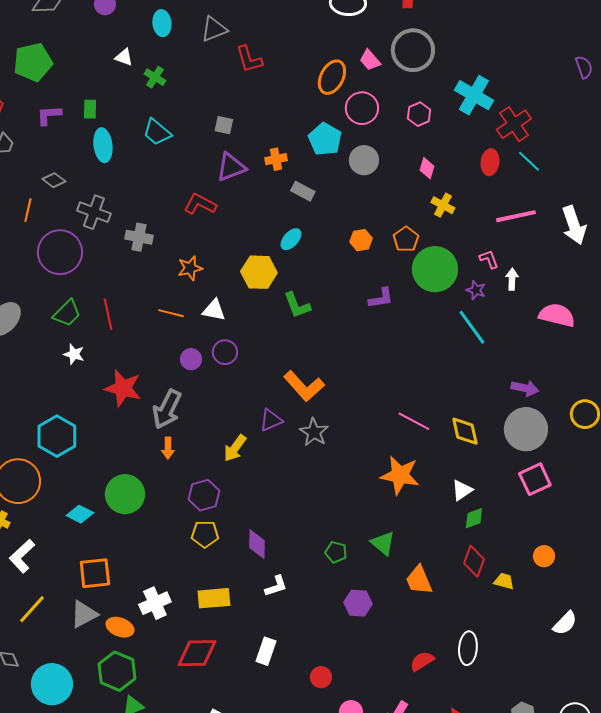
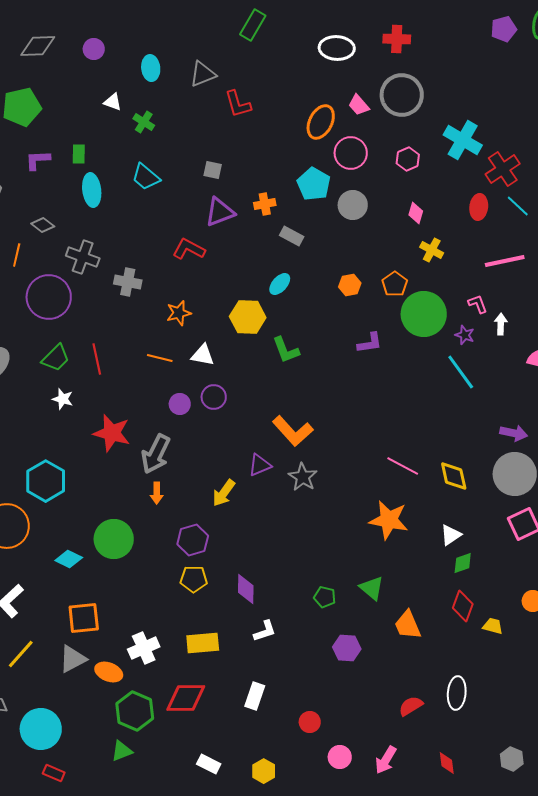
green hexagon: (117, 671) -> (135, 711), moved

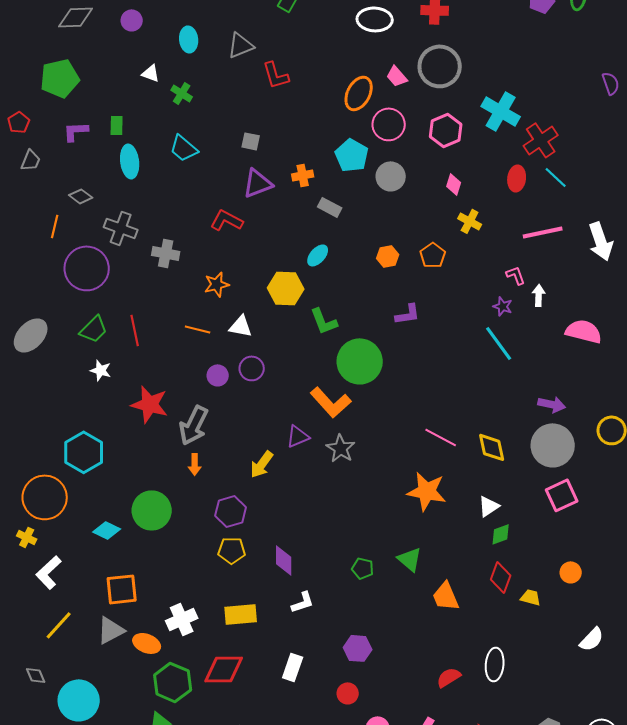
pink hexagon: (408, 159) -> (446, 130), size x1.4
green circle: (424, 314) -> (360, 361), moved
purple hexagon: (347, 648) -> (358, 648), moved

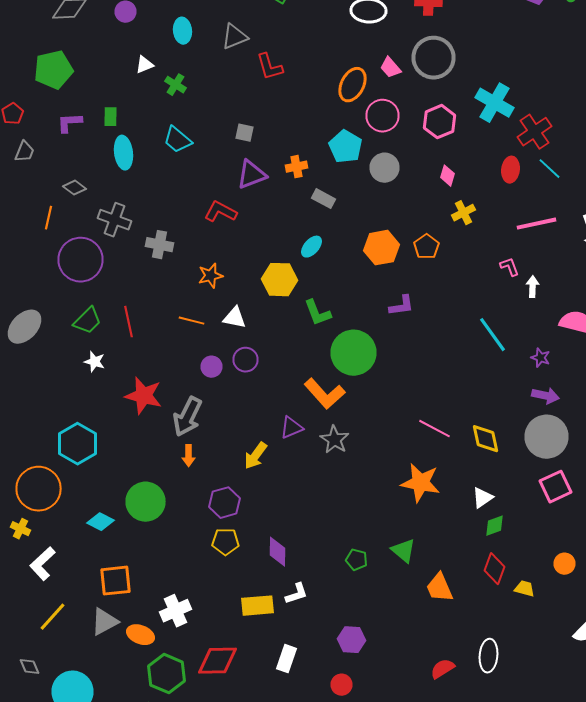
white triangle: (151, 73) -> (144, 65), turned -42
yellow cross: (470, 221) -> (464, 213), turned 35
orange hexagon: (388, 256) -> (382, 248), size x1.6
purple star: (503, 306) -> (540, 358), moved
yellow rectangle: (241, 614) -> (258, 606), moved

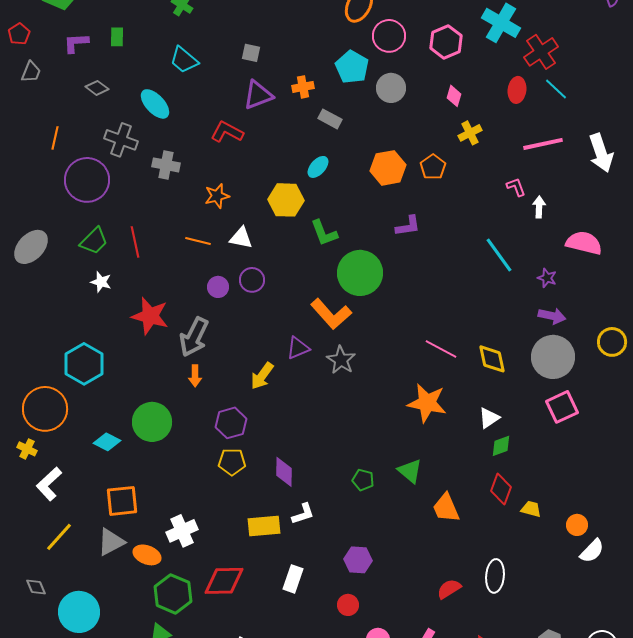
cyan ellipse: (124, 153) -> (155, 104), moved, turned -36
gray diamond: (74, 188) -> (97, 88), moved
orange circle: (564, 564) -> (577, 525), moved

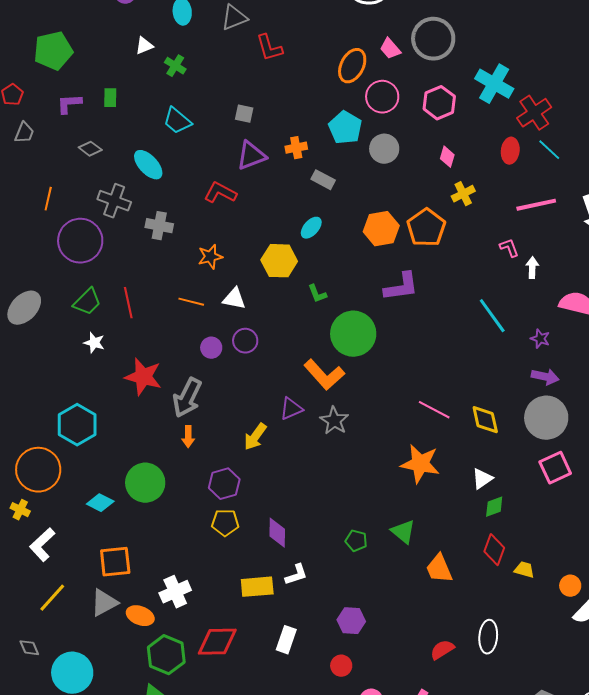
orange pentagon: (433, 167) -> (426, 228), size x1.5
purple L-shape: (408, 226) -> (401, 287), size x1.4
green L-shape: (324, 233) -> (317, 294), size x0.7

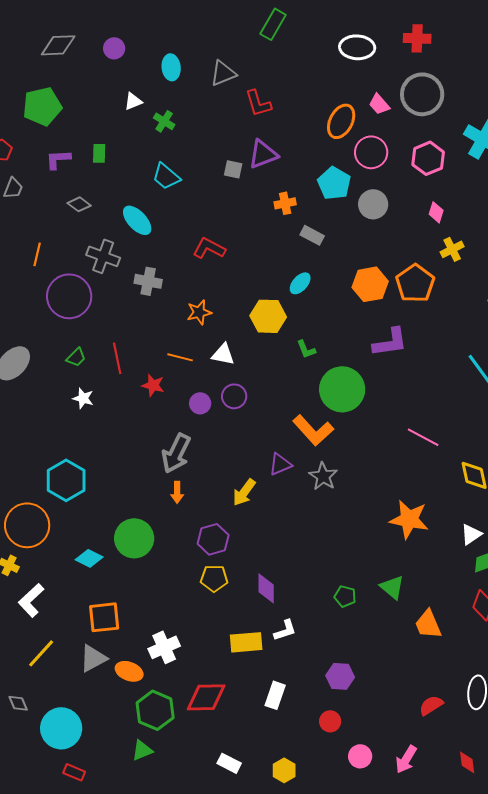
purple triangle: (251, 156) -> (263, 154), moved
green trapezoid: (87, 302) -> (76, 357), size x0.7
red star: (143, 377) -> (153, 385), moved, size x0.6
pink line: (434, 410) -> (423, 437), moved

